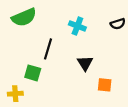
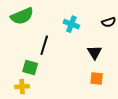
black triangle: (85, 63) -> (95, 52), moved
yellow cross: (15, 94) -> (22, 87), moved

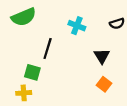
orange square: (97, 79) -> (104, 84), turned 32

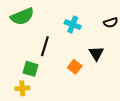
orange square: (104, 84) -> (75, 67), moved

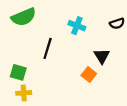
orange square: (75, 67) -> (89, 75), moved
green square: (31, 69) -> (18, 72), moved

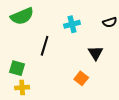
cyan cross: (77, 26) -> (72, 24), turned -35
orange square: (89, 75) -> (81, 78), moved

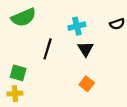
black triangle: (96, 53) -> (86, 49), moved
yellow cross: (22, 88) -> (15, 94), moved

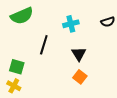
black triangle: (86, 49) -> (79, 54), moved
yellow cross: (15, 94) -> (14, 86), turned 32

